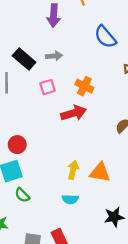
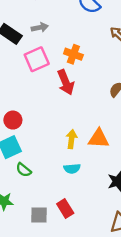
pink square: (47, 87) -> (37, 59), size x1.5
red arrow: (74, 113) -> (66, 82), turned 90

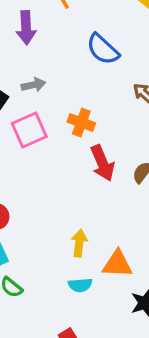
red arrow: (66, 82) -> (102, 163), moved
orange triangle: (99, 139) -> (117, 264), moved

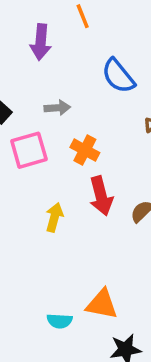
gray arrow: (33, 85) -> (57, 108), moved
yellow arrow: (79, 243) -> (54, 217), moved

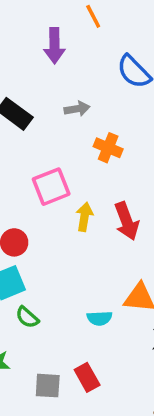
pink square: (29, 150) -> (51, 187), moved
red arrow: (101, 196) -> (127, 221), moved

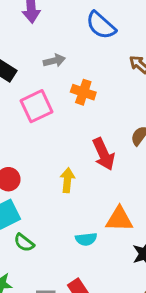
pink square: (51, 187) -> (36, 106), moved
yellow arrow: (85, 217) -> (67, 180), moved

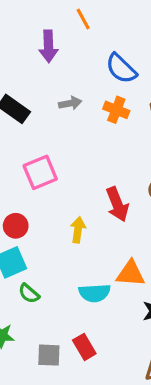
orange cross: (83, 92) -> (116, 110), moved
pink square: (36, 106) -> (40, 172), moved
cyan semicircle: (86, 239) -> (95, 293), size x1.4

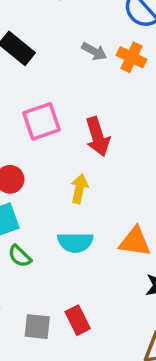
gray arrow: (70, 103) -> (94, 51), moved, turned 35
red arrow: (117, 204) -> (98, 137), moved
cyan semicircle: (95, 293) -> (75, 242), moved

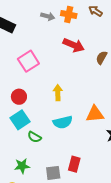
red arrow: (98, 137) -> (74, 45), moved, turned -35
red rectangle: (78, 320) -> (74, 164), turned 56

